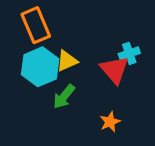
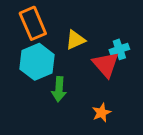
yellow triangle: (67, 61) -> (75, 40), moved
green arrow: (64, 97) -> (59, 89), turned -35

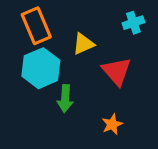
cyan cross: (119, 49) -> (133, 23), moved

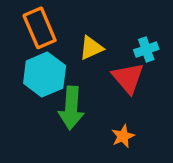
cyan cross: (133, 23) -> (146, 50), moved
green arrow: (65, 99) -> (71, 108), size x1.4

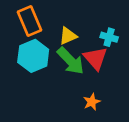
cyan cross: (146, 50) -> (109, 37), turned 35
green arrow: (71, 108) -> (71, 61), moved, turned -48

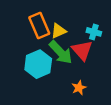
orange rectangle: (29, 21) -> (39, 26), moved
cyan hexagon: (33, 56) -> (38, 64), moved

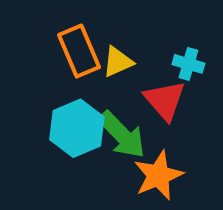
green arrow: (61, 52) -> (122, 135), moved
orange star: (79, 88) -> (158, 175), size x1.6

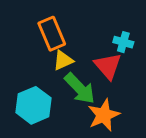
yellow triangle: (118, 62) -> (63, 60), moved
cyan hexagon: (77, 128) -> (33, 105), moved

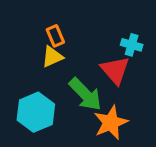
orange rectangle: (52, 34) -> (55, 36), size x0.6
yellow triangle: (63, 60) -> (52, 57), moved

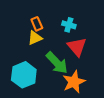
cyan cross: (132, 45) -> (69, 25), moved

